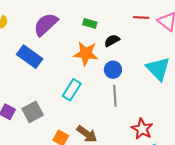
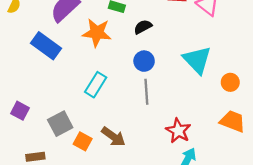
orange star: (86, 54) -> (97, 33), moved
gray square: (33, 112) -> (60, 124), moved

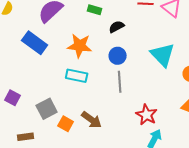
orange star: (97, 33) -> (80, 46), moved
cyan rectangle: (96, 85) -> (77, 76), turned 70

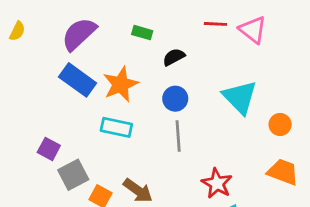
blue rectangle: (35, 43) -> (78, 80), moved
orange star: (80, 46) -> (121, 84), turned -30
purple square: (13, 98) -> (49, 149), moved

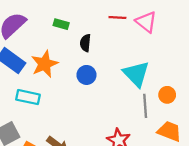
black semicircle: (174, 57) -> (85, 43), turned -56
cyan rectangle: (116, 127) -> (28, 97), moved
gray line: (178, 136) -> (145, 106), moved

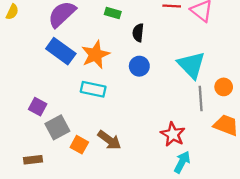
cyan rectangle: (28, 97) -> (93, 89), moved

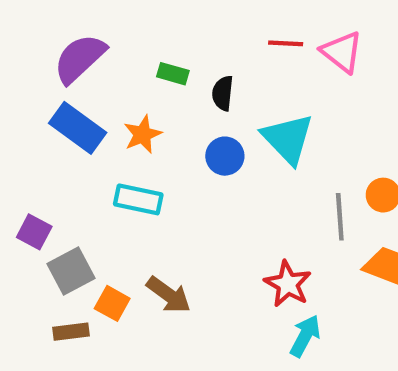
green rectangle: (113, 13) -> (173, 74), moved
orange star: (95, 55) -> (143, 134), size x0.7
cyan triangle: (191, 65) -> (288, 139), moved
brown rectangle: (33, 160) -> (71, 332), moved

